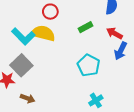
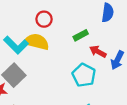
red arrow: (114, 33) -> (98, 51), moved

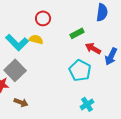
yellow semicircle: (36, 42) -> (36, 39), size x0.6

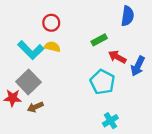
red circle: (43, 18) -> (51, 23), moved
brown arrow: (21, 102) -> (35, 107), moved, turned 136

